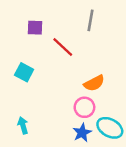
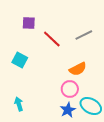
gray line: (91, 20) -> (84, 35), moved, turned 54

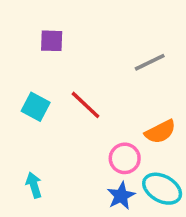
red line: (52, 39) -> (86, 105), moved
orange semicircle: (78, 69) -> (160, 132), moved

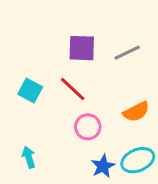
purple square: (52, 41) -> (82, 48), moved, size x1.4
pink circle: (125, 158) -> (88, 127), moved
cyan ellipse: (162, 189) -> (138, 160), turned -52

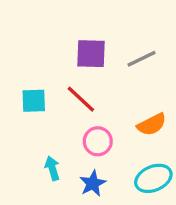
cyan square: (30, 90) -> (34, 101), turned -30
cyan arrow: (29, 157) -> (52, 168), moved
blue star: (103, 166) -> (93, 183), moved

